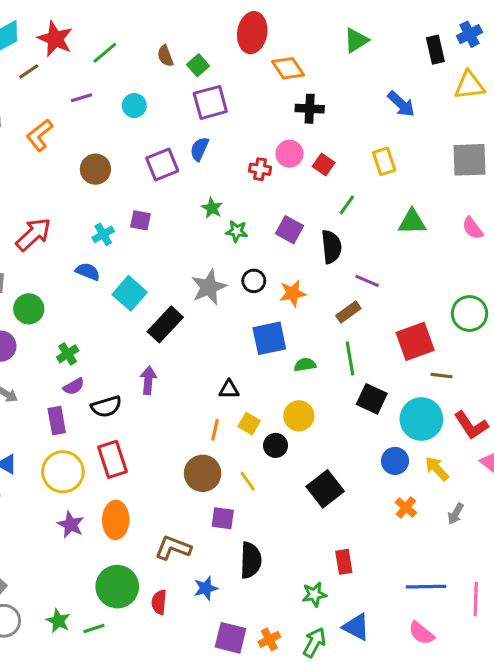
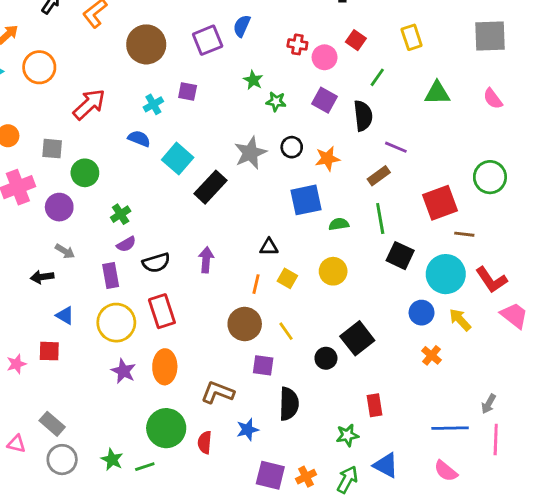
pink circle: (289, 154) -> (325, 57), moved
brown circle: (95, 169) -> (146, 44), size x1.4
purple arrow: (148, 380) -> (206, 260), moved
black circle: (276, 445) -> (326, 358), moved
gray arrow: (456, 514) -> (489, 404), moved

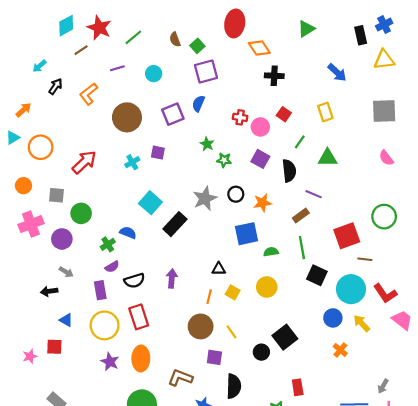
orange circle: (39, 67) -> (41, 147), moved
green triangle: (437, 93) -> (328, 158), moved
blue semicircle: (139, 139) -> (128, 233), moved

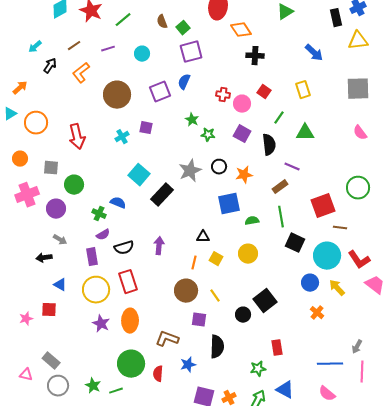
brown line: (81, 50) -> (74, 46), moved
red arrow: (84, 162) -> (77, 137), turned 120
green cross: (108, 244) -> (99, 214), turned -32

